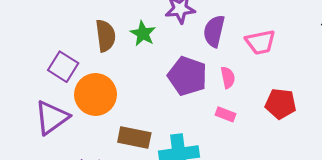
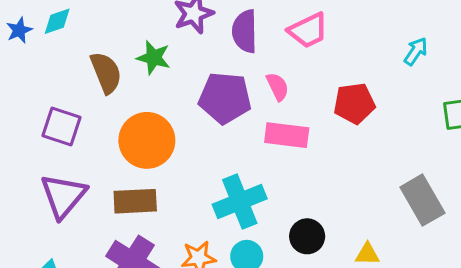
orange circle: (96, 94) -> (147, 140), moved
pink rectangle: (226, 114) -> (287, 135), size x1.6
brown rectangle: (134, 138) -> (135, 201), moved

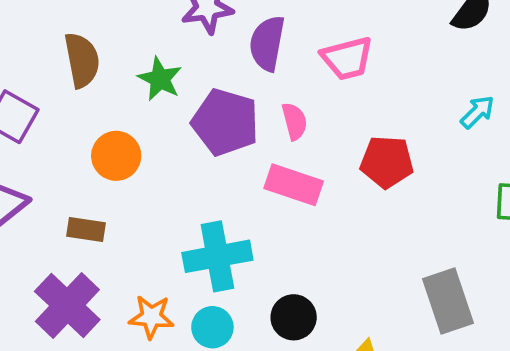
green star: (154, 58) -> (160, 79), moved
orange circle: (147, 140) -> (116, 156), size x0.7
brown rectangle: (135, 201) -> (86, 229), size x0.7

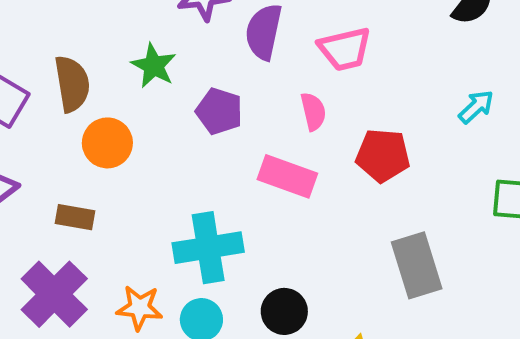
brown semicircle: (82, 60) -> (72, 84), moved
pink semicircle: (294, 121) -> (313, 112), moved
purple pentagon: (225, 122) -> (219, 111), size x0.7
gray rectangle: (448, 301) -> (417, 265), moved

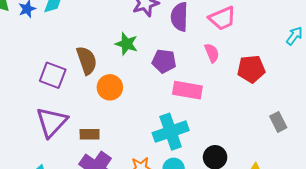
pink rectangle: (287, 176) -> (187, 90), moved
brown rectangle: (75, 217) -> (90, 134), moved
gray rectangle: (417, 265) -> (278, 122), size x0.6

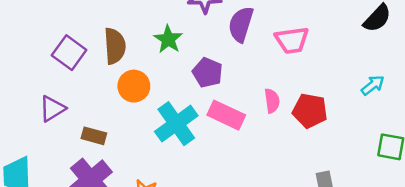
pink semicircle: (212, 53) -> (272, 101), moved
purple triangle: (52, 122) -> (52, 109), size x0.7
cyan cross: (171, 132) -> (176, 124), moved, turned -32

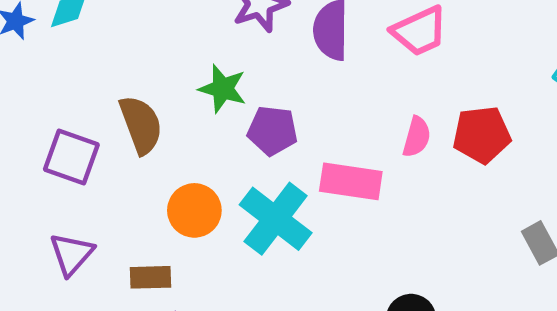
purple pentagon: (208, 72) -> (272, 131), moved
orange circle: (134, 86) -> (194, 210), moved
pink semicircle: (272, 101) -> (417, 137), turned 40

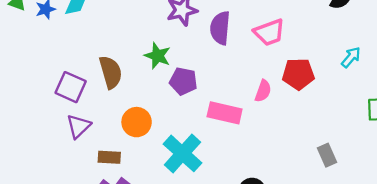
red pentagon: (482, 135) -> (298, 74), moved
cyan cross: (276, 219) -> (182, 153), moved
purple triangle: (72, 254) -> (79, 126), moved

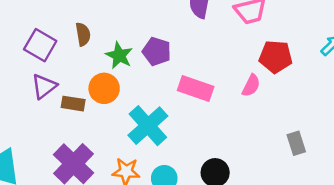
green star: (158, 56) -> (119, 55), moved
brown semicircle: (111, 72) -> (83, 34), size x0.7
pink semicircle: (263, 91) -> (251, 85), moved
brown rectangle: (109, 157) -> (73, 104), moved

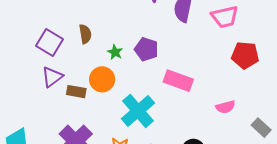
green star: (119, 55) -> (115, 52), size x0.7
pink semicircle: (251, 85) -> (225, 107), moved, turned 48
gray rectangle: (296, 143) -> (261, 128), turned -30

